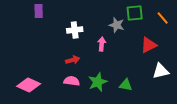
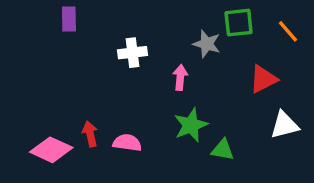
red arrow: (73, 60) -> (90, 134), moved, turned -88
green star: (98, 82) -> (191, 125), moved

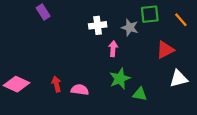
purple rectangle: (69, 19) -> (43, 12), turned -32
white cross: (133, 53) -> (98, 25), moved
pink diamond: (51, 150) -> (17, 84), moved

